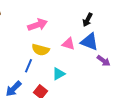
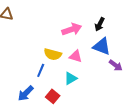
pink arrow: (38, 25) -> (72, 29), moved
pink triangle: (69, 44) -> (76, 56), moved

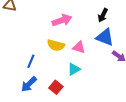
pink arrow: (72, 29) -> (62, 20), moved
blue line: (41, 70) -> (31, 61), moved

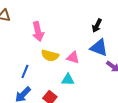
pink arrow: (62, 20) -> (38, 32), moved, turned 96
cyan triangle: (74, 69) -> (68, 80), turned 32

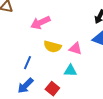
pink arrow: (38, 32) -> (40, 23), turned 78

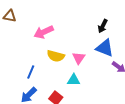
pink triangle: (75, 49) -> (79, 58), turned 48

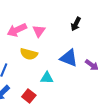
blue triangle: (105, 48) -> (69, 58), moved
pink triangle: (79, 58) -> (39, 31), moved

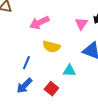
pink triangle: (39, 31) -> (81, 24), moved

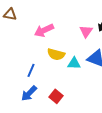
cyan triangle: (69, 71) -> (74, 63), moved

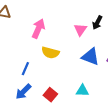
pink arrow: (44, 30) -> (38, 29), turned 138
cyan triangle: (74, 63) -> (82, 91), moved

